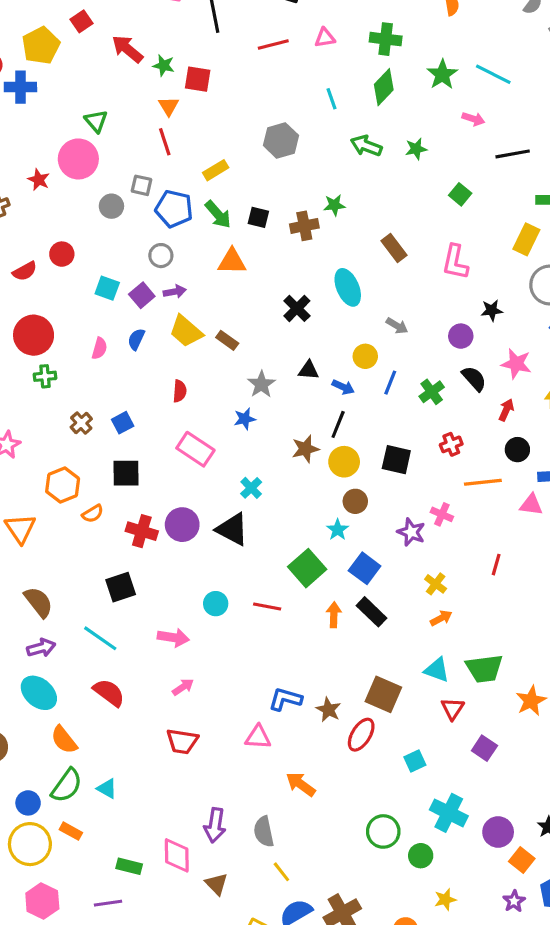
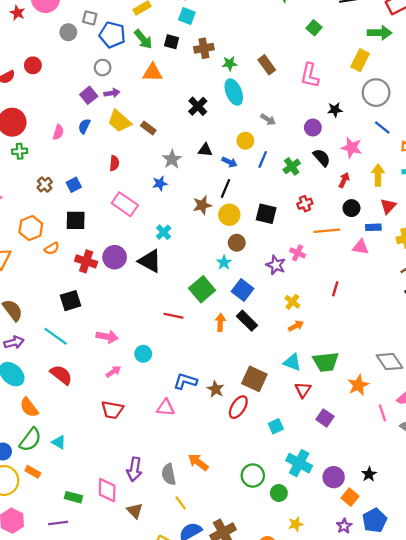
green star: (334, 205) -> (230, 64), moved
cyan square: (107, 288) -> (187, 16), moved
cyan circle: (216, 604) -> (143, 354), moved
orange arrow: (301, 784) -> (198, 462), moved

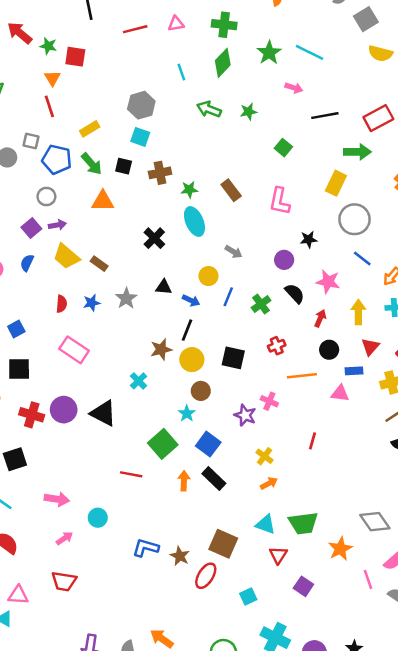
blue star: (160, 183) -> (92, 303), moved
cyan cross: (164, 232) -> (139, 381), moved
pink triangle: (166, 408) -> (18, 595), moved

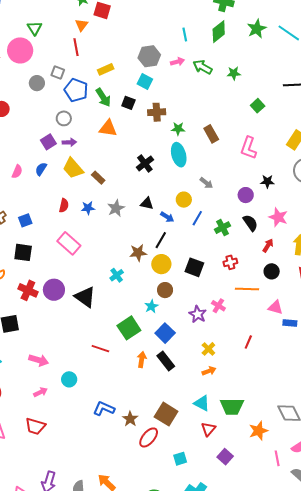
pink arrow: (294, 88) -> (177, 62), moved, turned -40
blue rectangle: (354, 371) -> (290, 323), moved

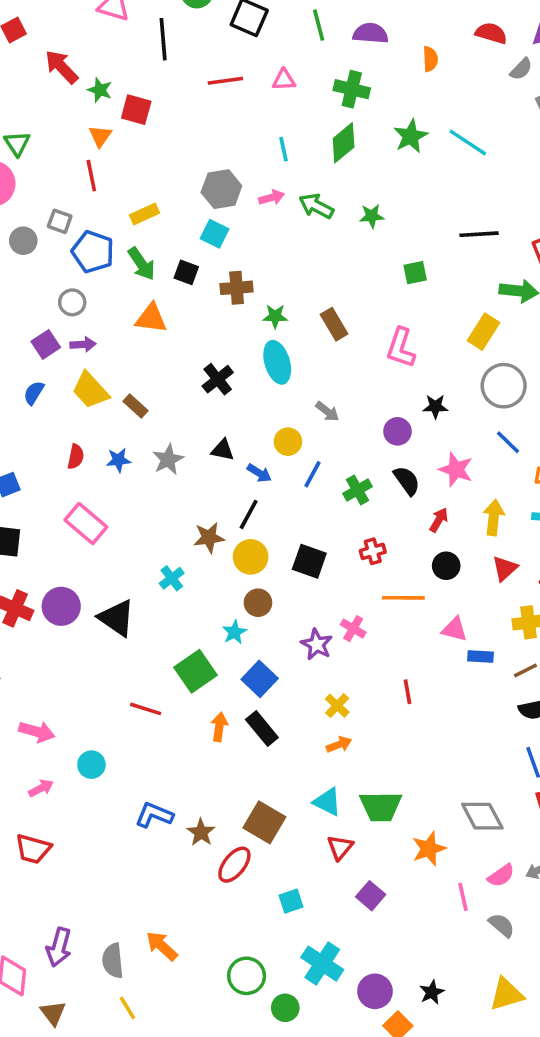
green square: (258, 106) -> (415, 273), turned 32
red line: (248, 342) -> (408, 692), turned -32

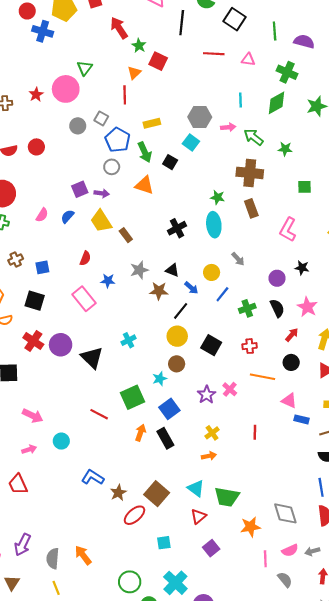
brown cross: (237, 288) -> (250, 173), moved, size x1.4
gray circle: (72, 302) -> (112, 167), moved
blue star: (118, 460) -> (108, 281), moved
brown star: (209, 537) -> (159, 291), moved
red trapezoid: (33, 849) -> (18, 484), turned 40

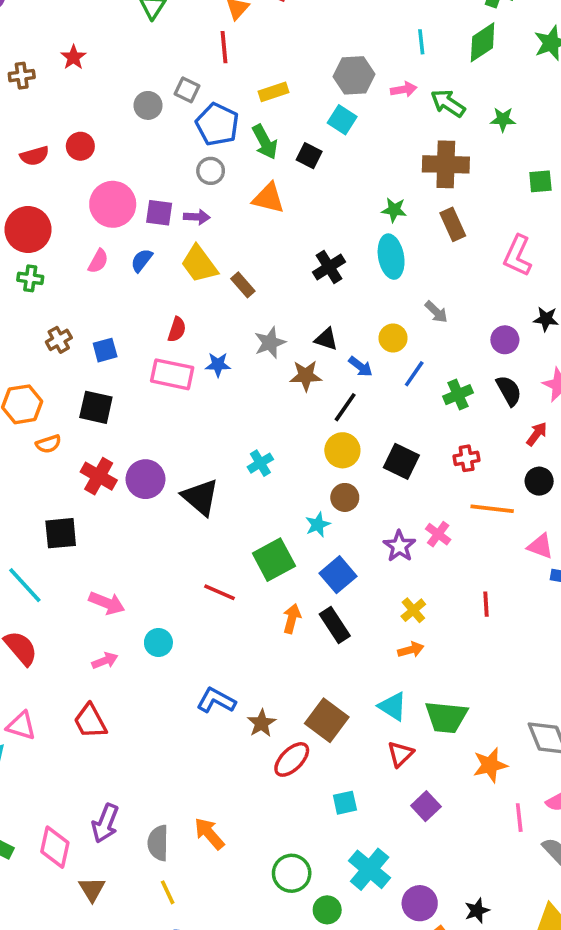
pink circle: (66, 89) -> (113, 204), moved
purple square: (80, 189) -> (159, 213), turned 35
pink rectangle: (84, 299) -> (172, 374), moved, turned -35

